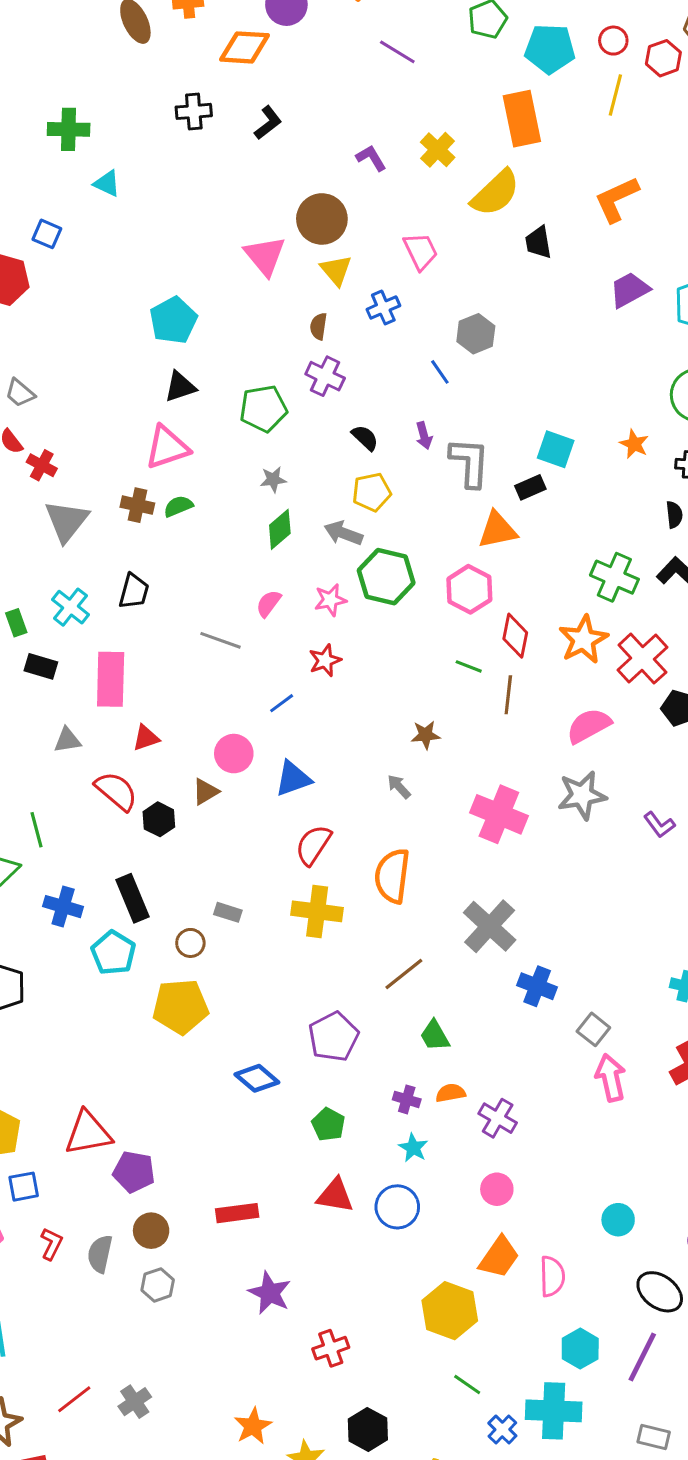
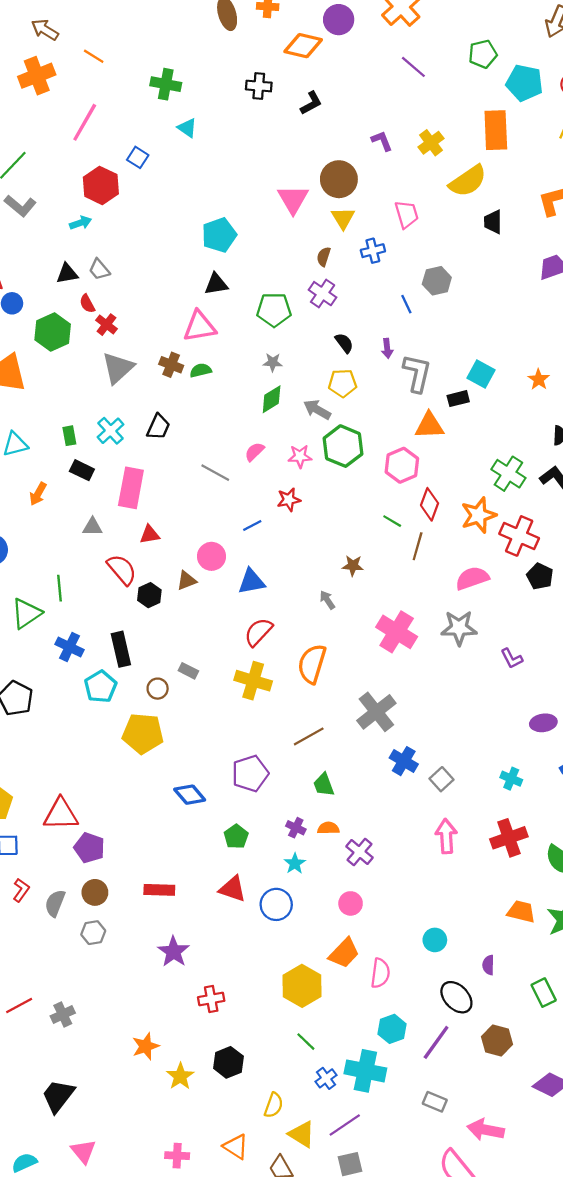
red cross: (642, 659) -> (519, 536), turned -33
gray square: (593, 1029) -> (441, 779), moved

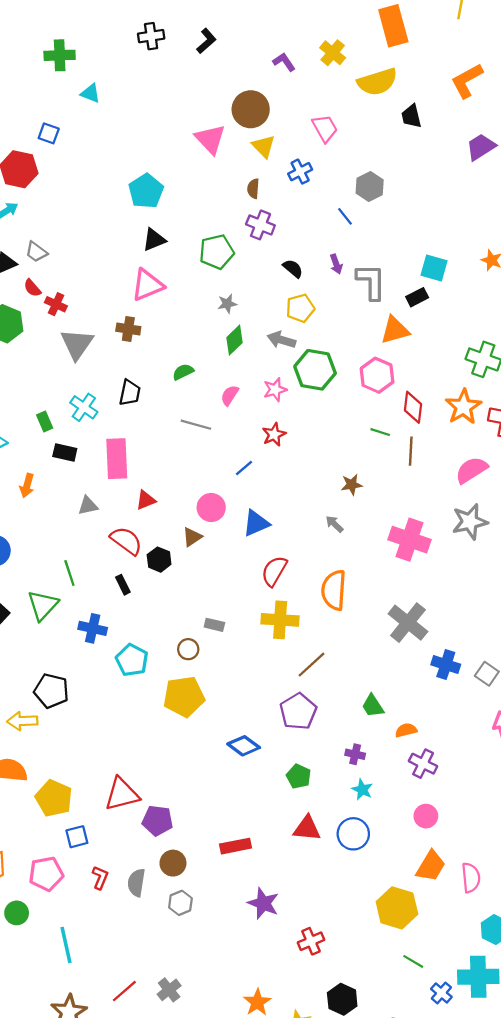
yellow semicircle: (468, 181) -> (377, 82), turned 30
green semicircle: (201, 370) -> (183, 372), moved
black rectangle: (121, 649) -> (123, 585), moved, size x0.6
brown line: (309, 736) -> (311, 665), moved
orange semicircle: (328, 828) -> (406, 730), moved

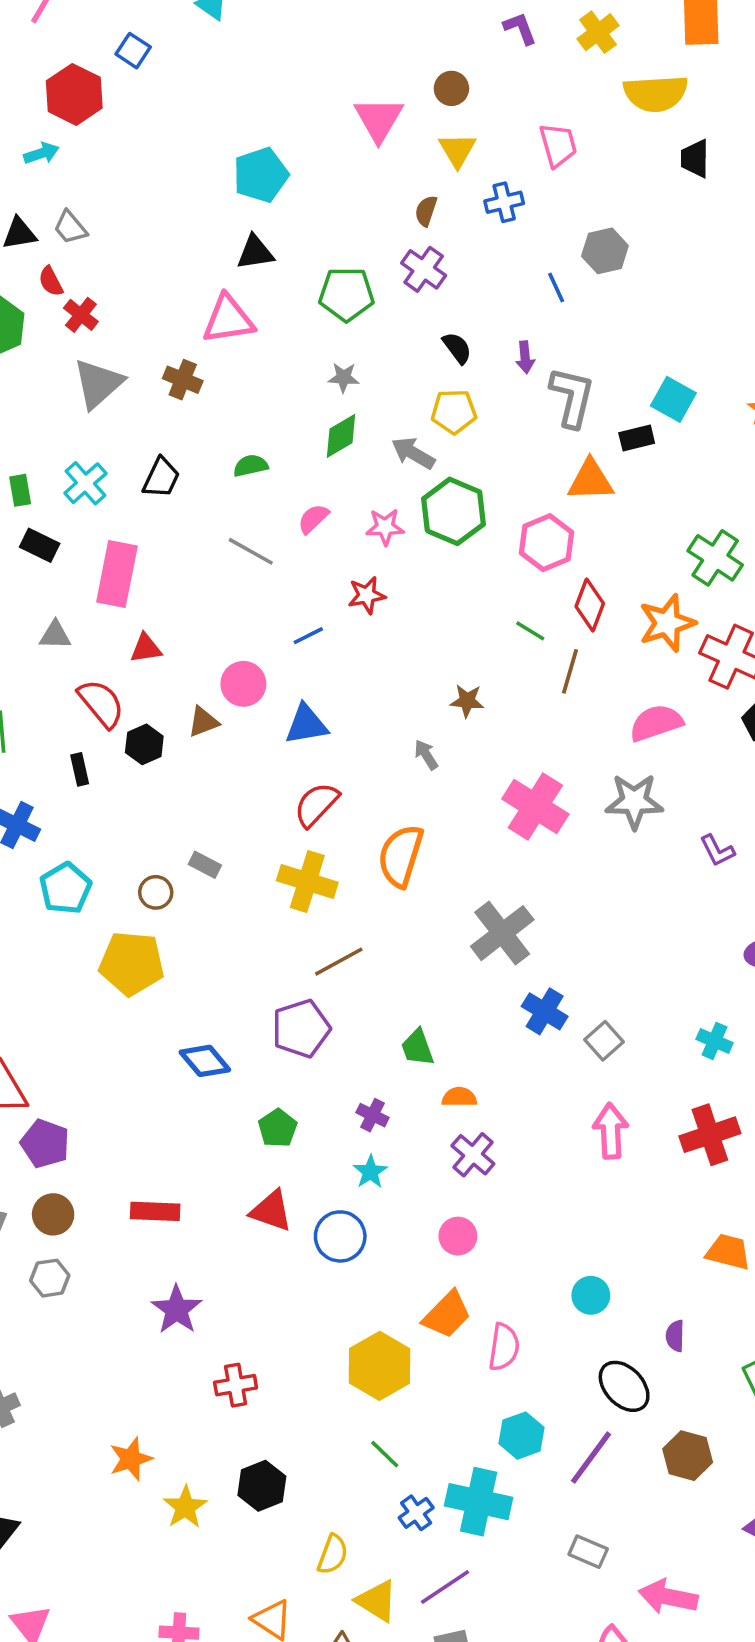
brown circle: (251, 109) -> (451, 88), size x0.6

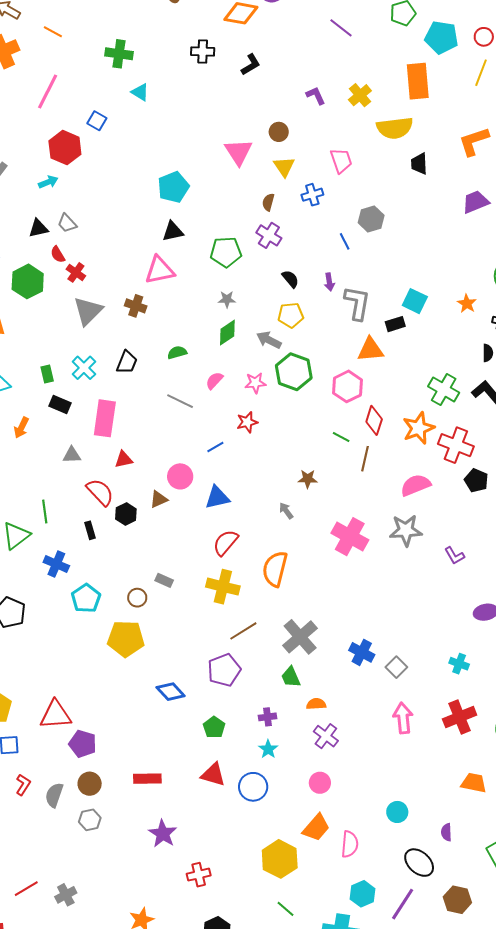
gray cross: (502, 933) -> (300, 637), moved
purple cross: (372, 1115) -> (267, 717), turned -30

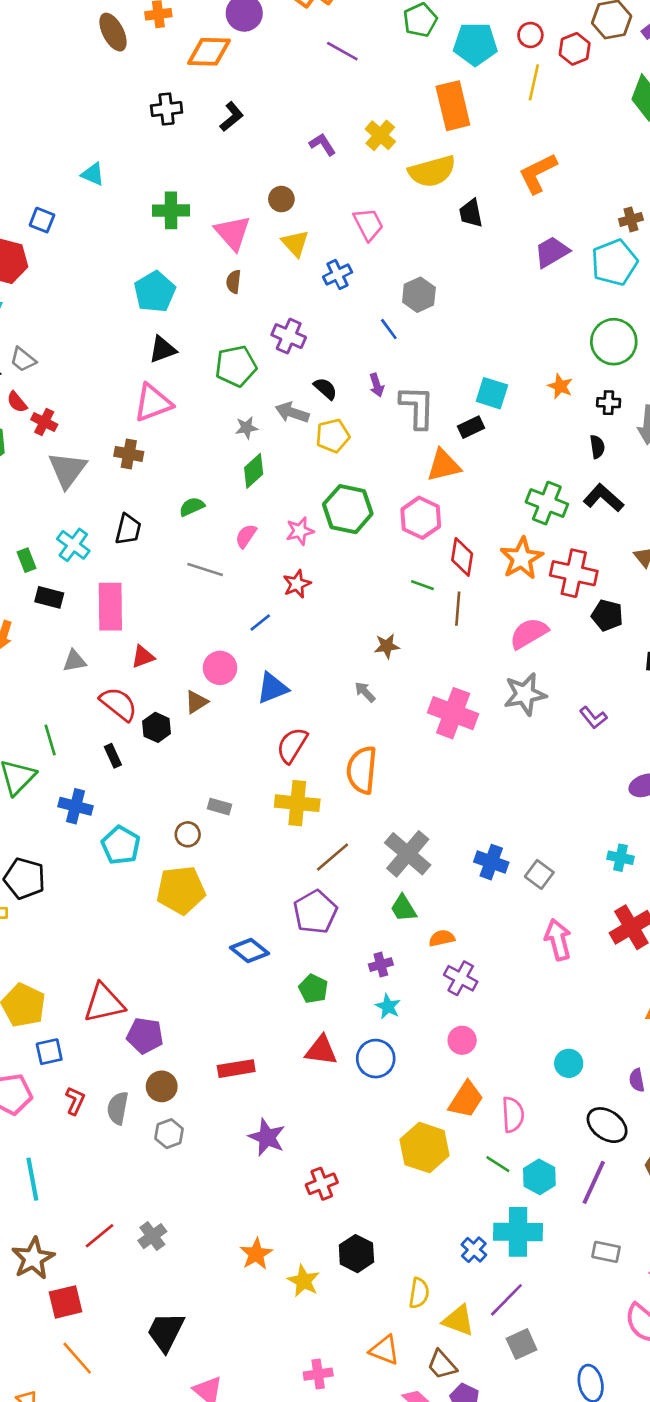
green cross: (119, 54) -> (171, 210), moved
brown semicircle: (268, 202) -> (234, 282), moved
gray arrow: (269, 340) -> (292, 412), moved
green line: (286, 909) -> (498, 1164), moved

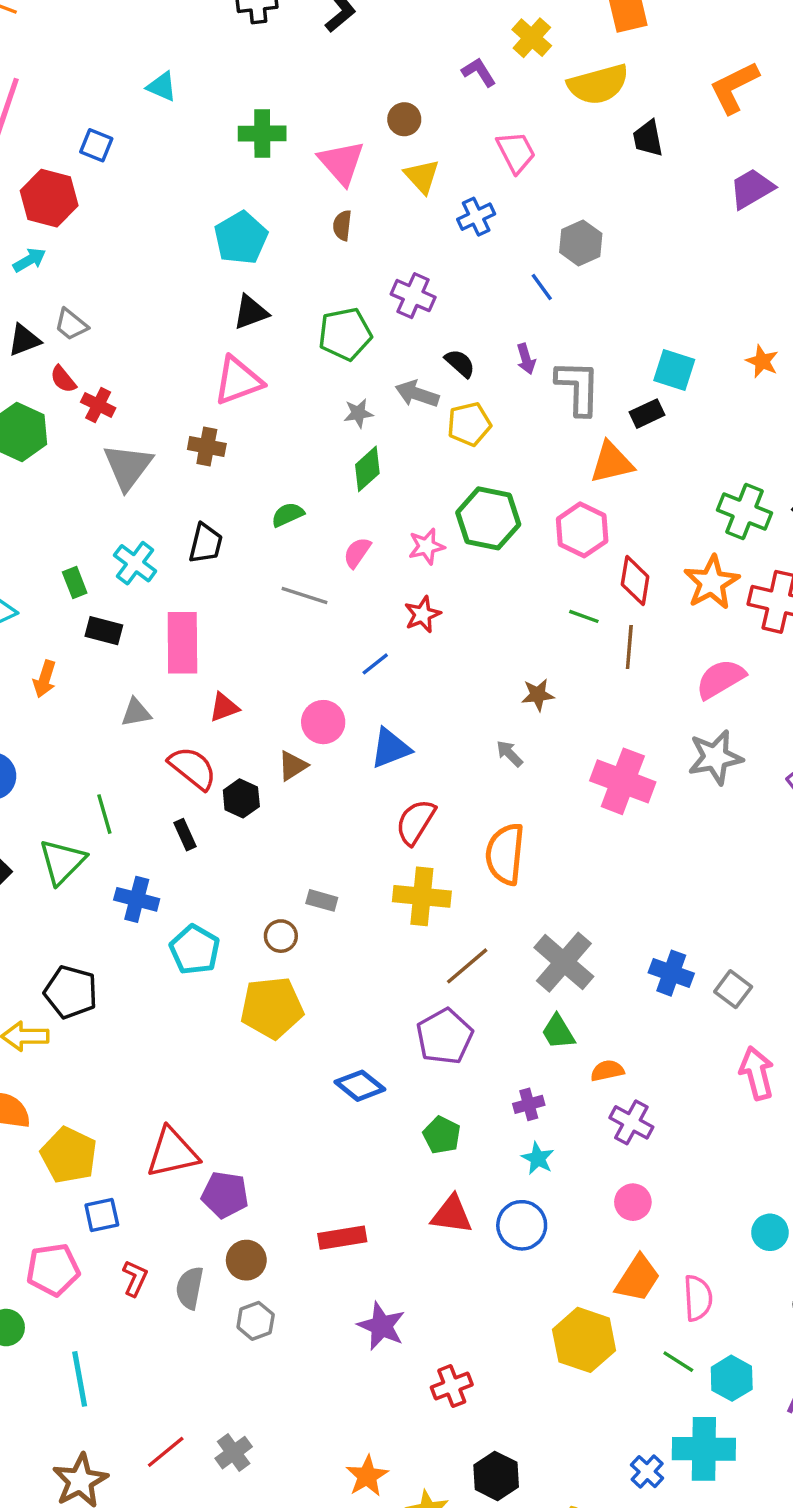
purple L-shape: (323, 144) -> (479, 72), moved

